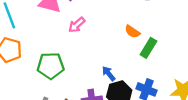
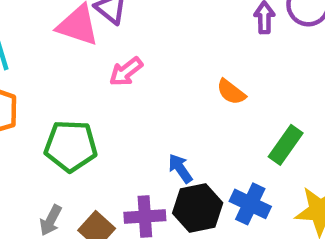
green rectangle: (148, 48) -> (286, 145), moved

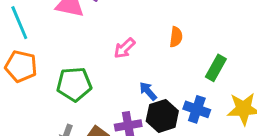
pink arrow: (126, 72) -> (124, 48), moved
orange semicircle: (231, 92) -> (176, 37), turned -114

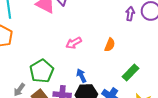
green pentagon: (74, 84) -> (42, 71), moved, turned 30

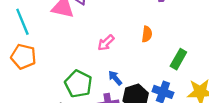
blue arrow: (81, 76) -> (115, 78), moved

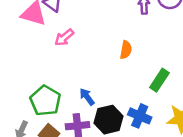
pink arrow: (106, 43) -> (64, 38), moved

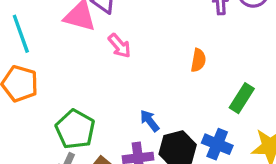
pink arrow: (64, 38) -> (119, 46), turned -90
green pentagon: (45, 101) -> (75, 129), moved

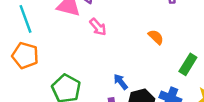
orange semicircle: (198, 60) -> (156, 37), turned -56

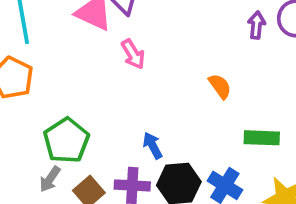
green rectangle: (188, 64) -> (262, 138), turned 50

